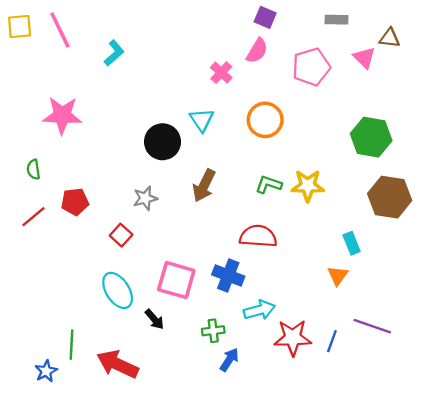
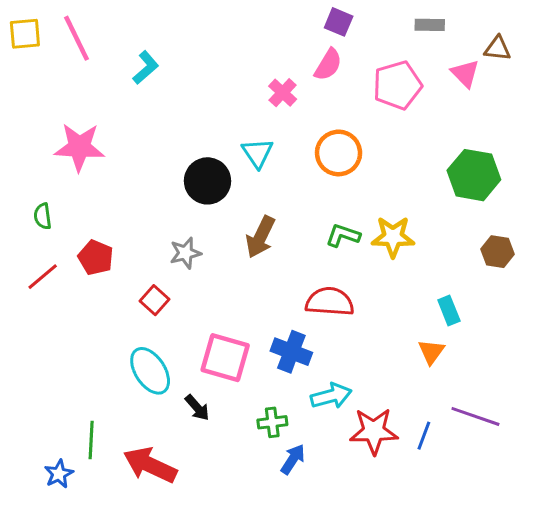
brown hexagon: (390, 197) -> (498, 252), size x0.6
red pentagon: (75, 202) -> (96, 257), turned 30

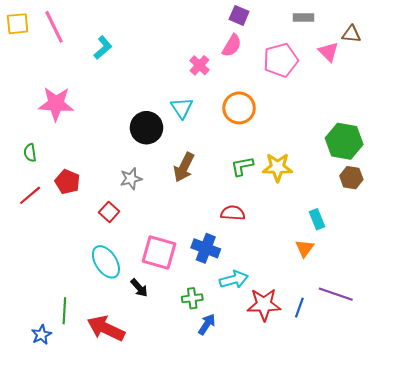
green hexagon: (474, 175) -> (344, 141), moved
green L-shape: (343, 235) -> (242, 166), turned -30
red semicircle: (330, 302) -> (233, 213), size x0.7

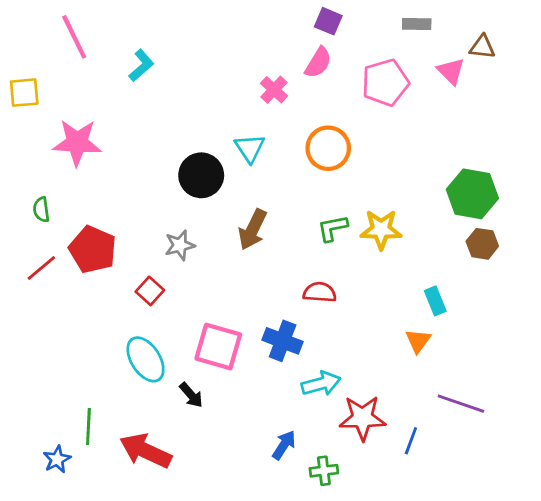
yellow square: (18, 24) -> (24, 93), moved
red pentagon: (67, 182) -> (93, 250), size x1.4
green cross: (192, 298) -> (324, 471), moved
blue line: (299, 308) -> (411, 441), moved

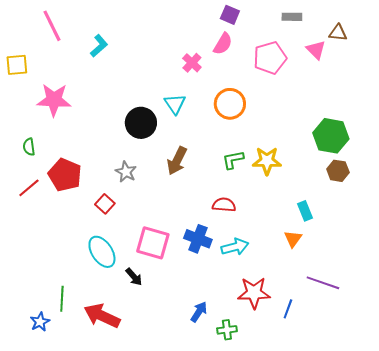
gray star: (180, 245) -> (126, 172), turned -30
cyan arrow: (321, 384) -> (235, 247), moved

